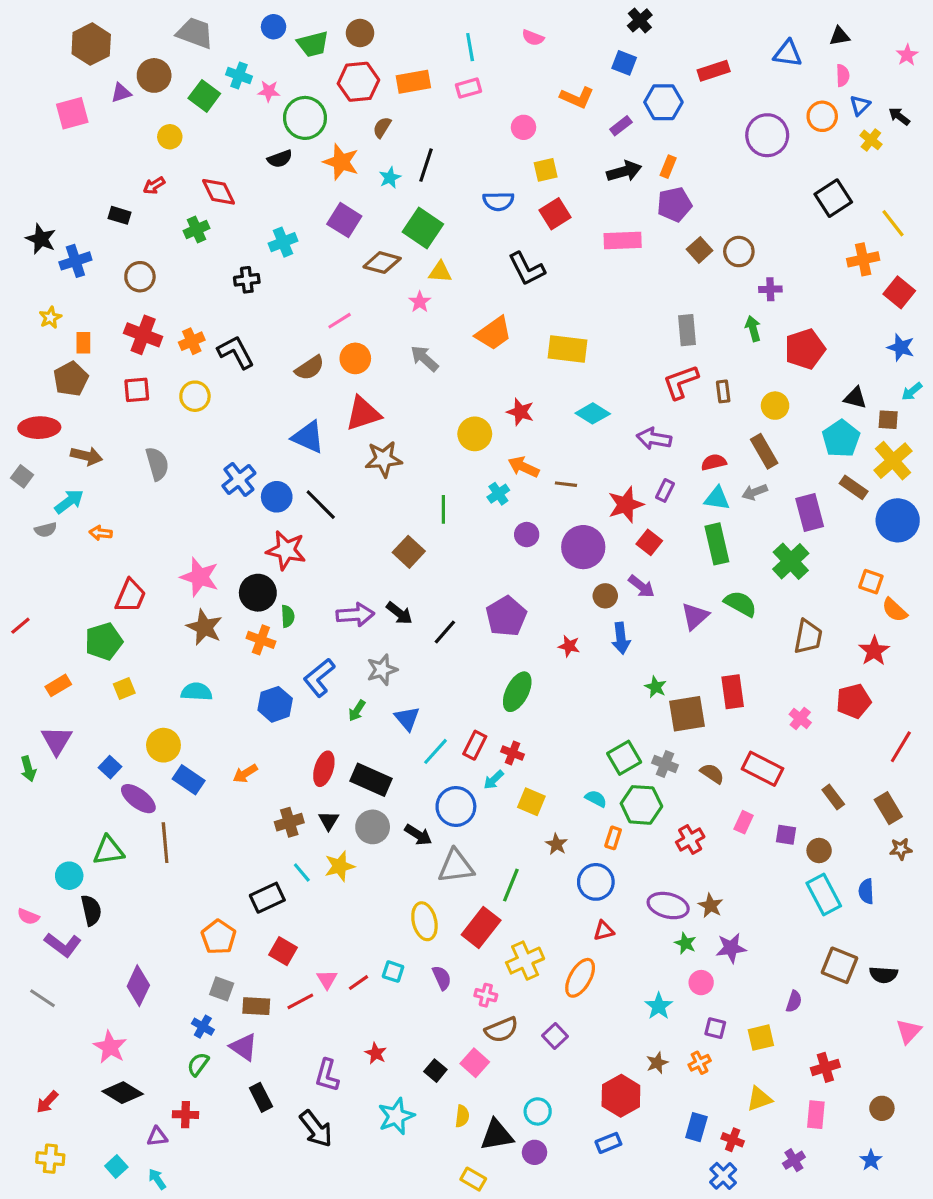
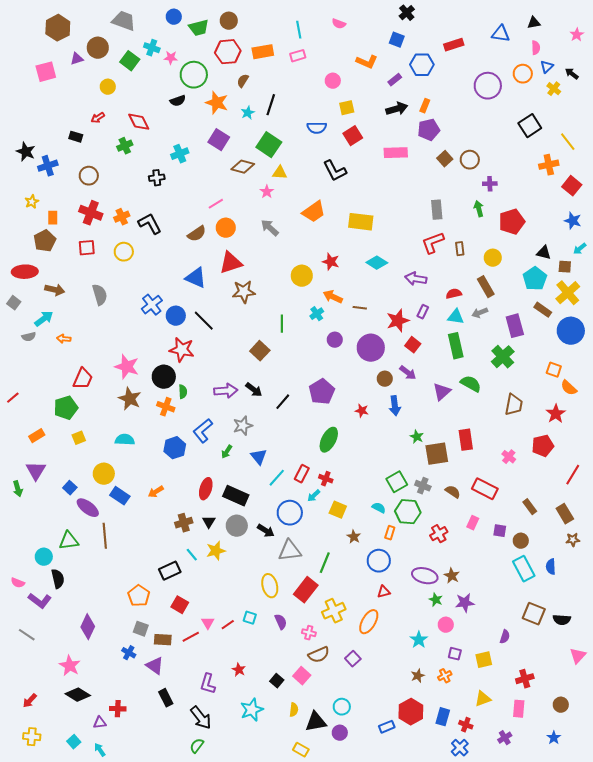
green semicircle: (198, 1064) -> (197, 746), moved
red hexagon: (621, 1096) -> (411, 712), moved

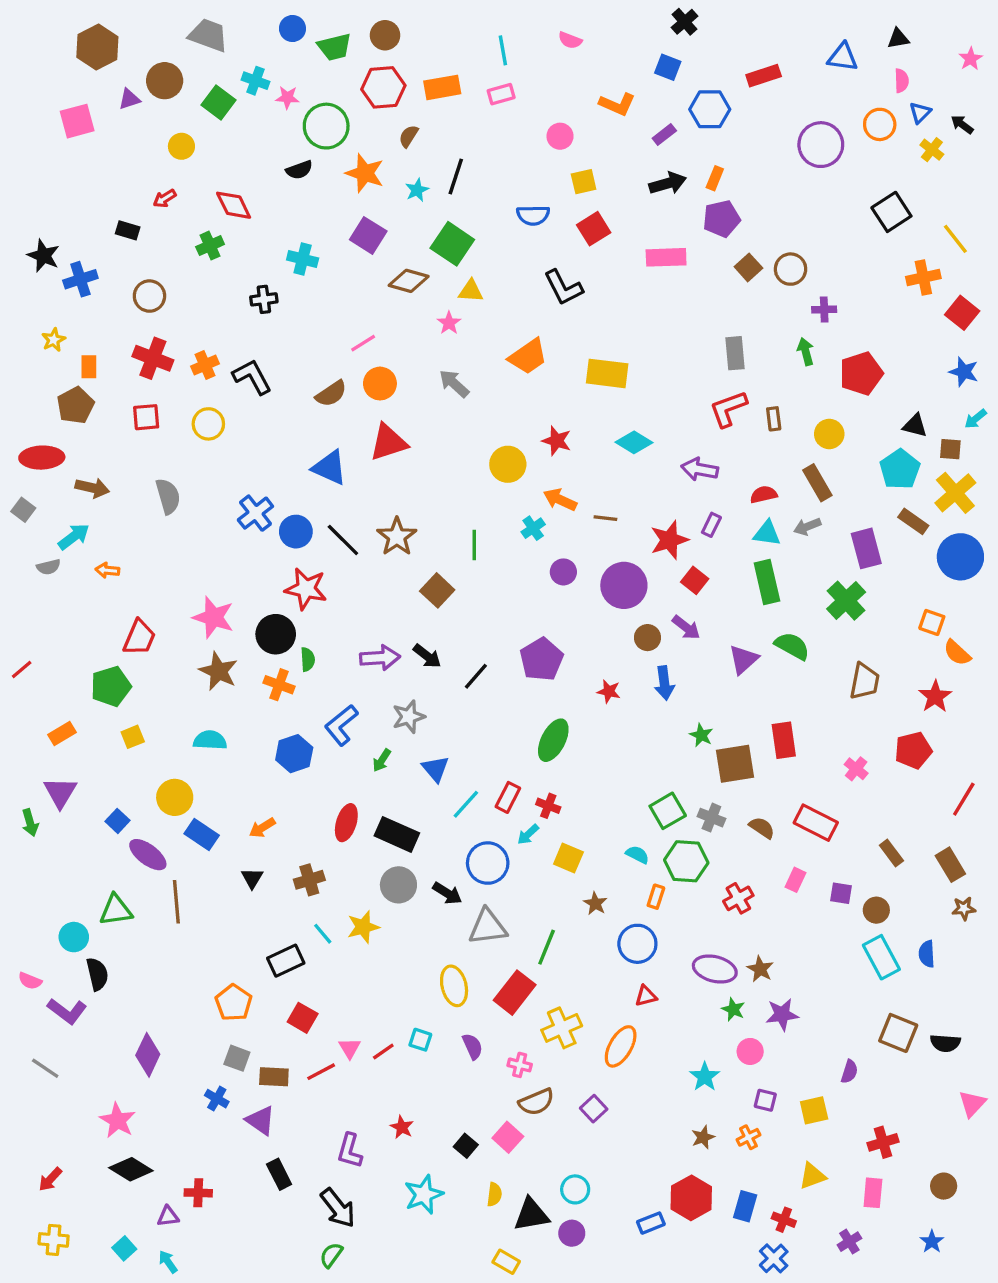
cyan cross: (180, 154) -> (303, 259), turned 36
brown star: (244, 292) -> (397, 537), moved, turned -30
black triangle: (209, 522) -> (252, 878), moved

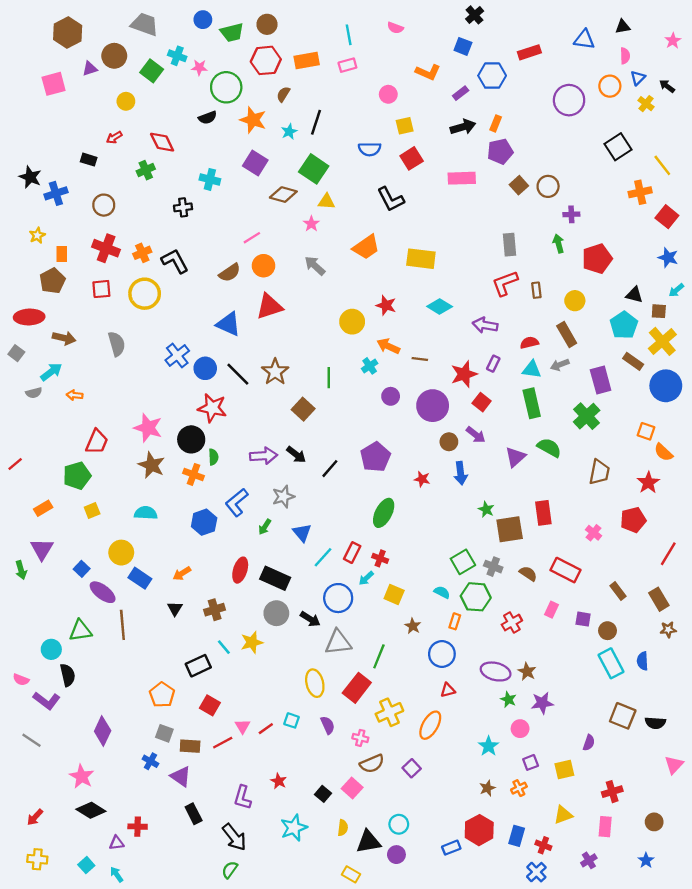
yellow circle: (208, 424) -> (145, 294), size x1.4
purple square: (765, 1100) -> (531, 762), turned -35

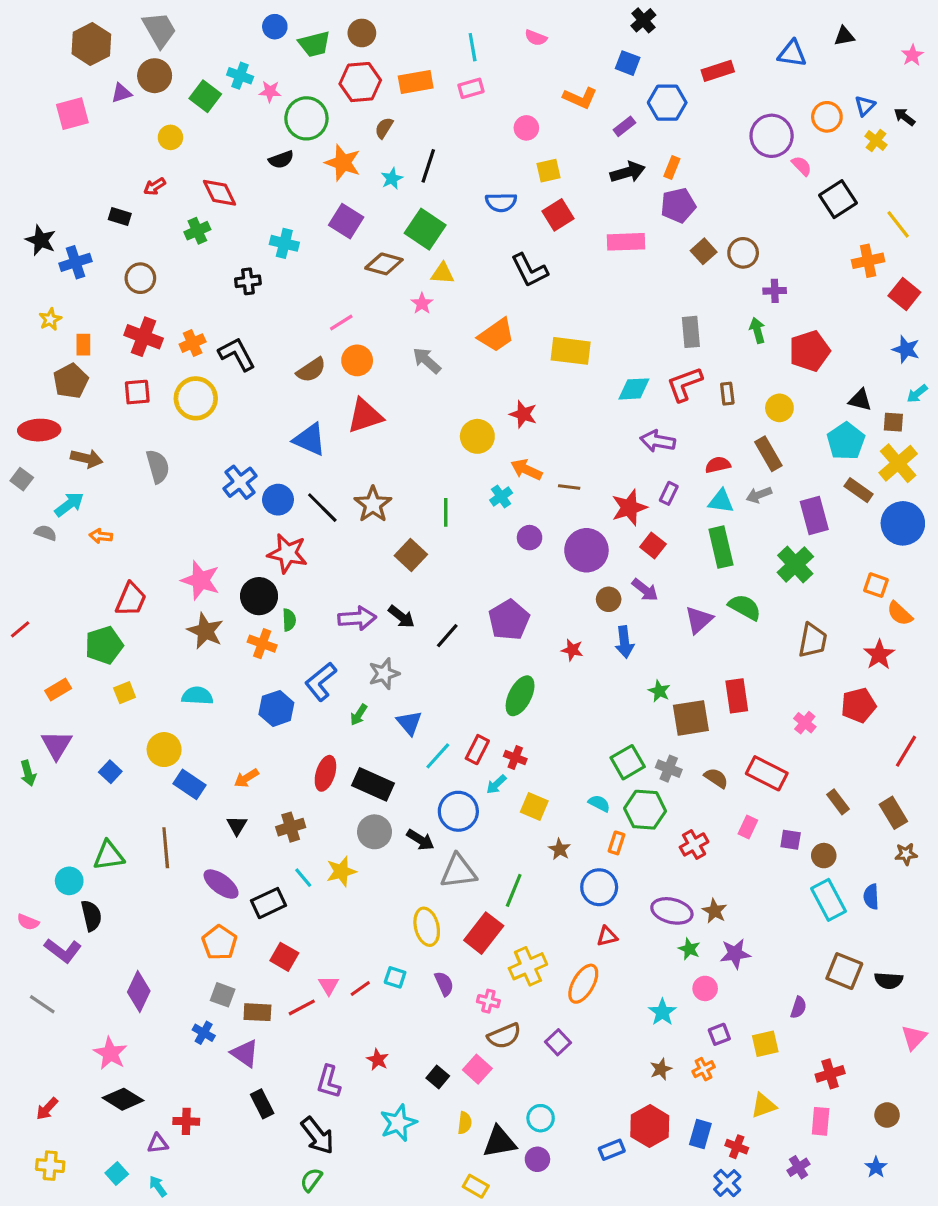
gray trapezoid: (145, 24) -> (159, 30), moved, turned 40
pink semicircle: (625, 56) -> (802, 166), moved, turned -42
cyan diamond: (440, 307) -> (634, 389), moved, turned -35
gray semicircle: (34, 393) -> (45, 533), turned -147
purple ellipse: (103, 592) -> (221, 884), moved

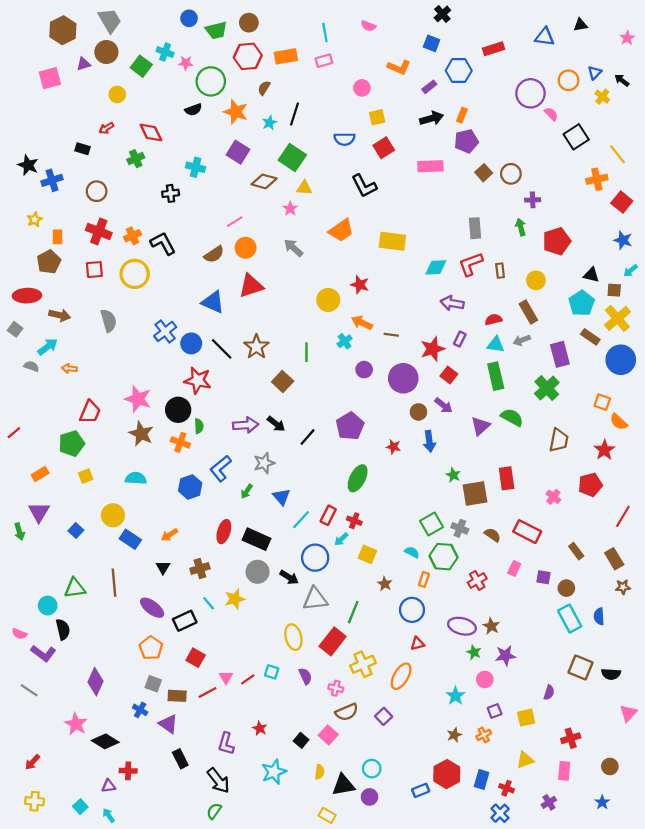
black diamond: (123, 1099) -> (105, 741), moved

